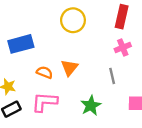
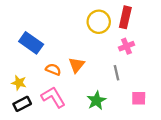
yellow circle: (73, 20) -> (99, 22), moved
blue rectangle: (21, 44) -> (31, 43), turned 50
pink L-shape: (45, 102) -> (53, 97), turned 55

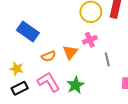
pink cross: (126, 46) -> (90, 40), moved
orange semicircle: (53, 69) -> (49, 56), turned 136
green star: (97, 101) -> (75, 85), moved

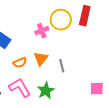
pink cross: (90, 40) -> (42, 31), moved
gray line: (107, 59) -> (62, 66), moved

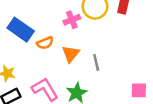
orange semicircle: (20, 63) -> (45, 43), moved

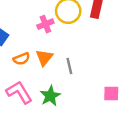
orange semicircle: (45, 43) -> (22, 59), moved

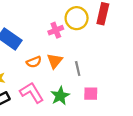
pink square: (111, 93) -> (91, 94), moved

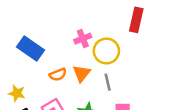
yellow circle: (77, 18) -> (106, 51), moved

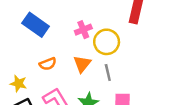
blue rectangle: (31, 48) -> (36, 25), moved
orange semicircle: (58, 75) -> (48, 64), moved

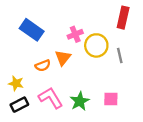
orange triangle: (82, 64) -> (63, 58), moved
gray line: (108, 72) -> (120, 55), moved

